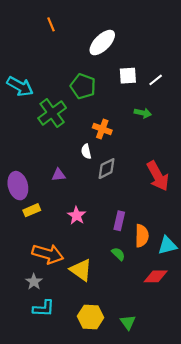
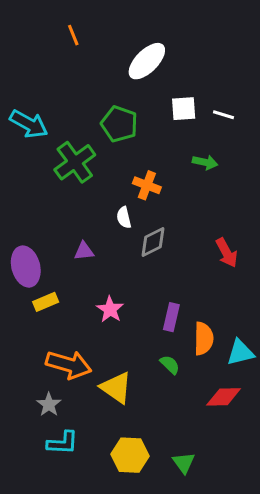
white line: (156, 80) -> (224, 115), turned 56
red arrow: (158, 176) -> (227, 253), size x0.7

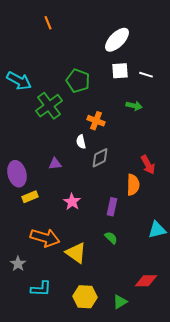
white ellipse: (147, 61) -> (117, 40), moved
orange semicircle: (204, 339) -> (133, 185), moved
red diamond: (224, 397) -> (146, 281), moved
gray star: (49, 404) -> (18, 264), moved
green triangle: (184, 463) -> (120, 302), turned 35

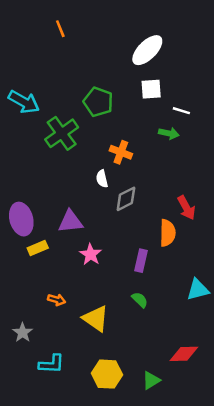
white line: (146, 75) -> (181, 111), moved
purple triangle: (55, 164) -> (70, 222), moved, size x1.5
orange arrow: (45, 238) -> (57, 300), size x0.5

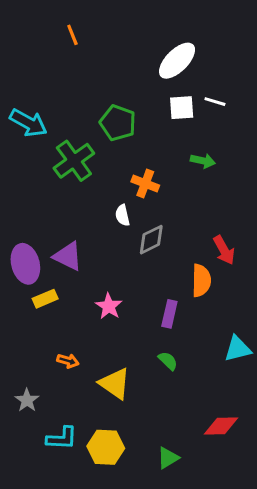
white line: (181, 111) -> (215, 102), moved
purple triangle: (70, 222) -> (68, 256), moved, turned 32
yellow hexagon: (107, 374) -> (106, 447), moved
green triangle: (151, 380) -> (168, 458), moved

